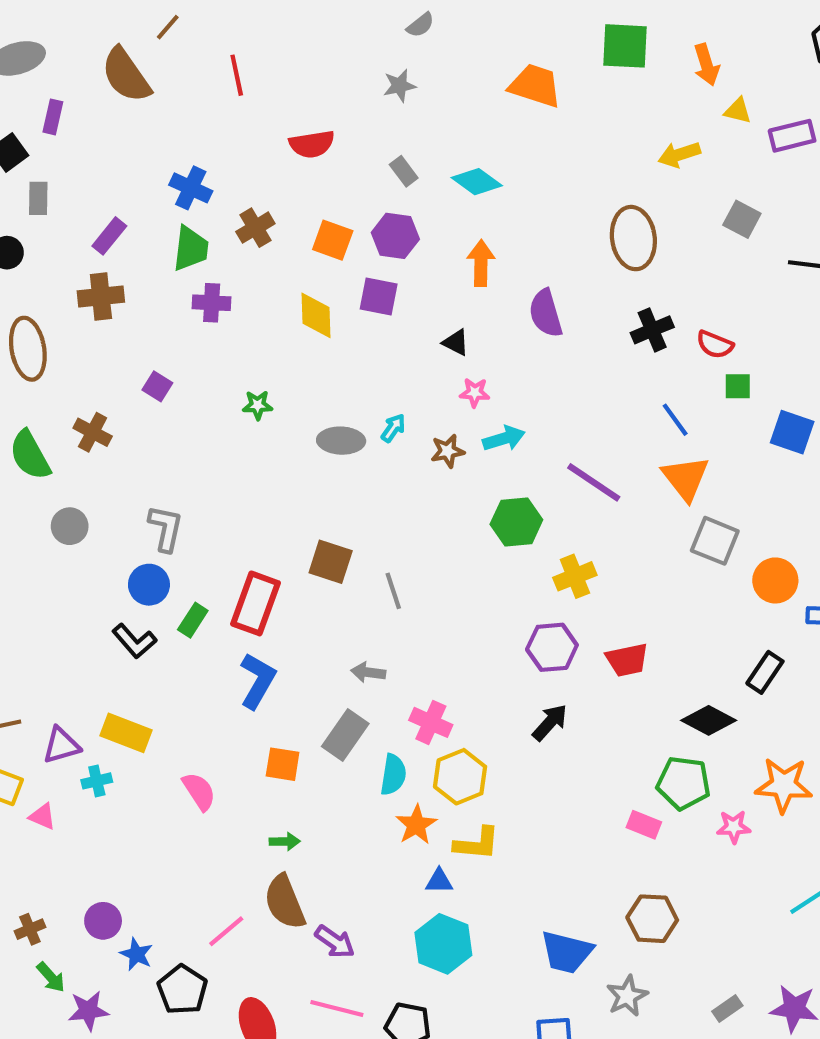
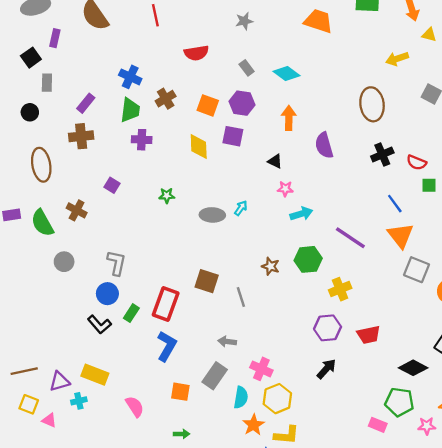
brown star: (448, 451) -> (271, 266), moved, turned 30

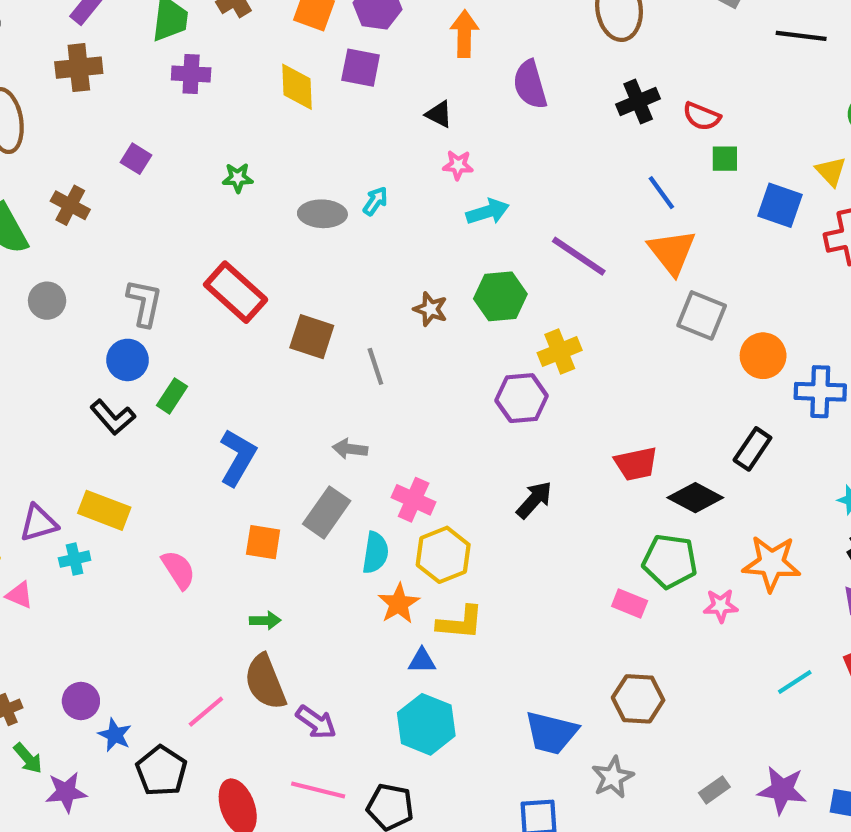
red rectangle: (166, 304) -> (236, 292), moved, turned -68
purple hexagon: (328, 328) -> (522, 398), moved
red trapezoid: (369, 335) -> (636, 464), moved

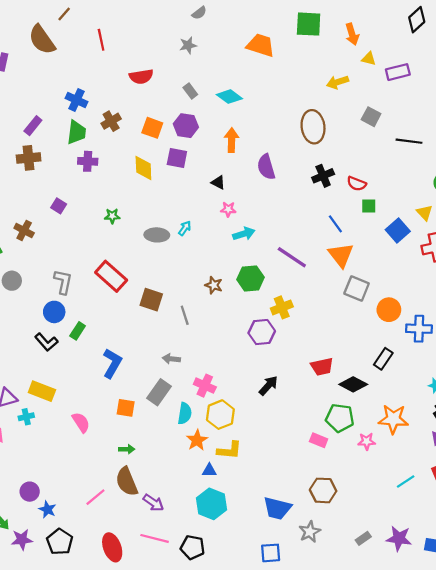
blue square: (780, 205) -> (398, 230), turned 30
black pentagon: (161, 771) -> (60, 542), moved

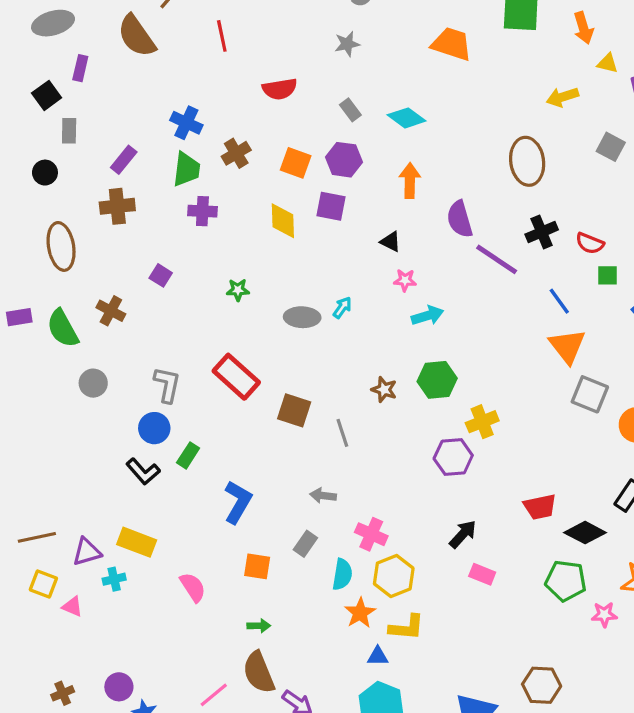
purple line: (292, 257) -> (497, 259), moved
gray rectangle: (159, 392) -> (305, 544), size x0.7
pink rectangle: (319, 440) -> (482, 574), moved

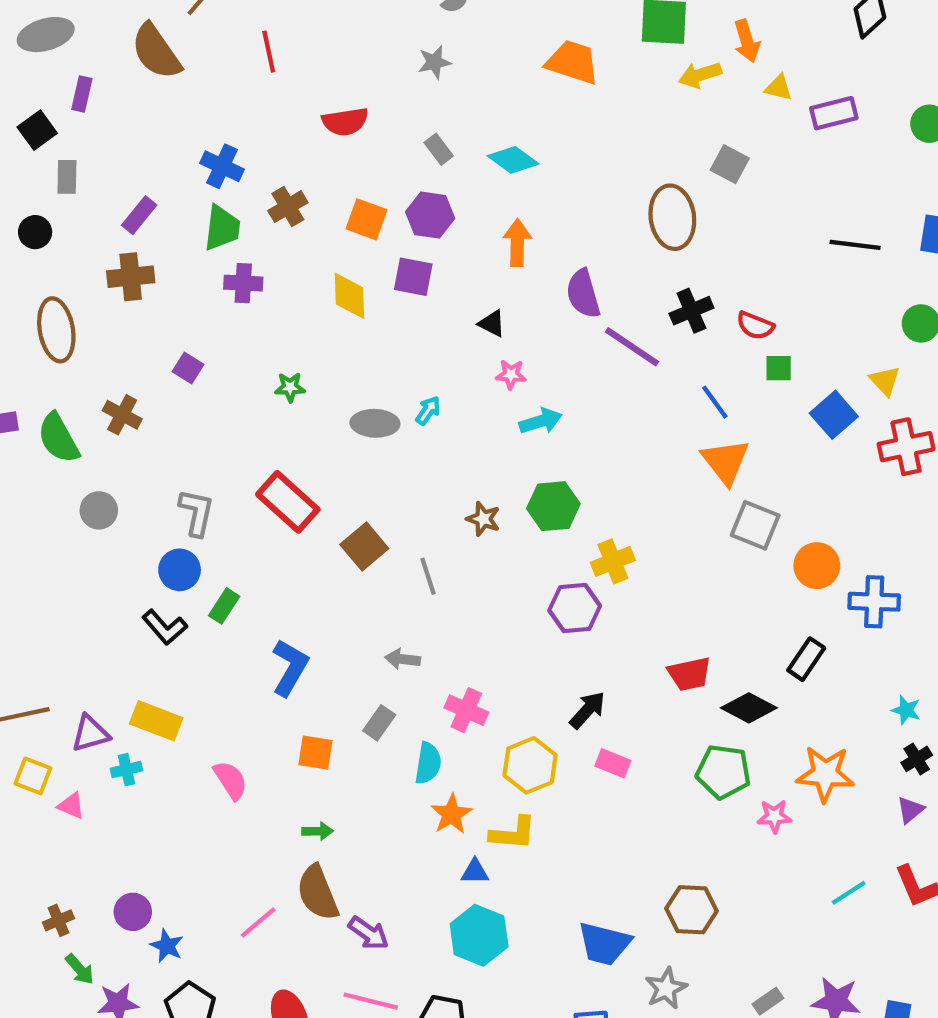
yellow arrow: (562, 97) -> (700, 75), moved
gray square: (611, 147) -> (730, 164), moved
brown square: (294, 410) -> (364, 546), turned 32
yellow hexagon: (394, 576) -> (530, 765), moved

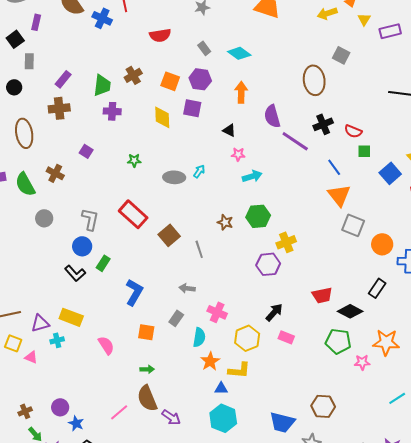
yellow triangle: (779, 88) -> (364, 19), turned 48
blue cross: (222, 166) -> (102, 18), moved

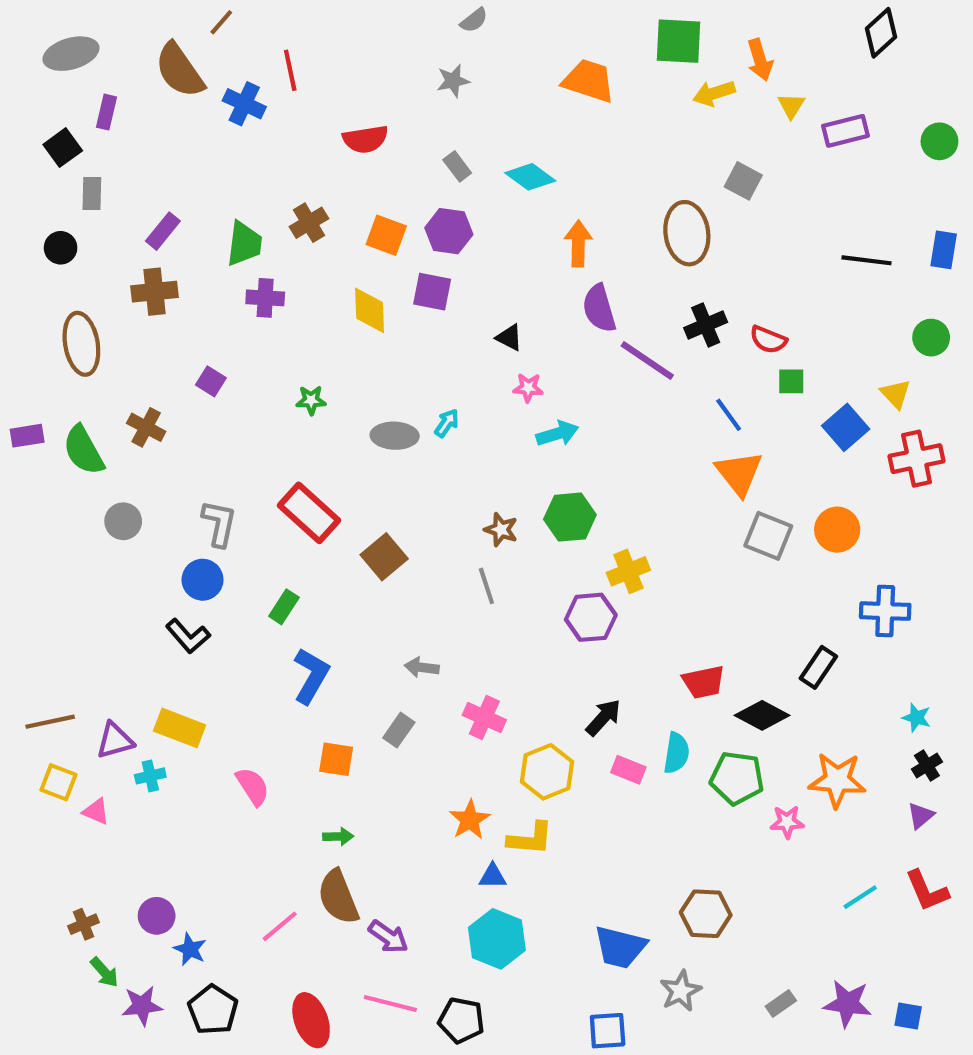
orange arrow: (241, 92) -> (578, 244), moved
orange circle: (382, 244) -> (837, 530), moved
gray line: (199, 249) -> (486, 586), moved
green rectangle: (103, 263) -> (284, 607), moved
cyan semicircle: (199, 337) -> (676, 753), moved

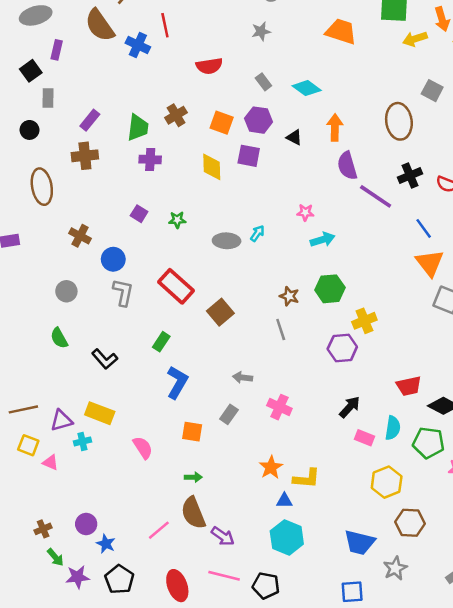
black triangle: (509, 338) -> (294, 137), moved
purple square: (211, 381) -> (139, 214), moved
green semicircle: (84, 450) -> (59, 338), moved, size x0.7
blue circle: (203, 580) -> (113, 259), moved
yellow hexagon: (547, 772) -> (387, 482), moved

